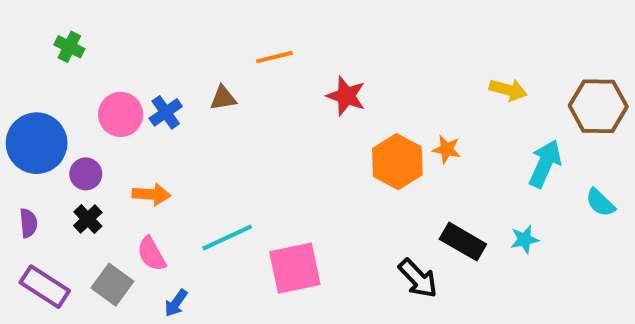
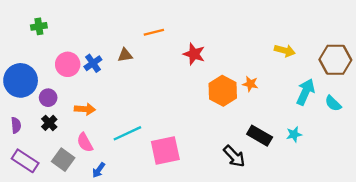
green cross: (69, 47) -> (39, 26), turned -35
cyan semicircle: (600, 203) -> (333, 103), moved

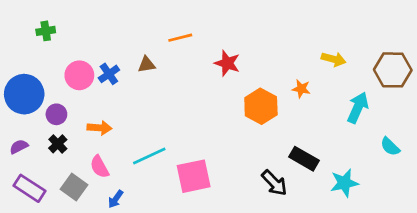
orange star: (250, 84) -> (301, 89), moved
cyan semicircle: (333, 103) -> (390, 147), moved
purple semicircle: (16, 125) -> (19, 147), turned -112
cyan star: (294, 134) -> (344, 183), moved, size x1.5

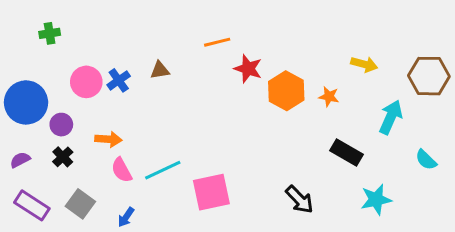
orange line: (180, 38) -> (217, 42), moved
orange hexagon: (261, 106) -> (286, 91), moved
black rectangle: (304, 159) -> (347, 152), moved
pink semicircle: (99, 167) -> (122, 170), moved

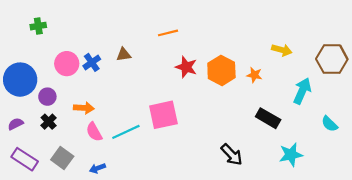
red star: (248, 69) -> (186, 67), moved
pink square: (211, 192) -> (163, 115), moved
blue arrow: (126, 217) -> (97, 168), turned 35

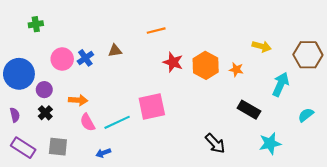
purple semicircle: (16, 124) -> (15, 115), turned 104
cyan semicircle: (330, 124) -> (306, 115), turned 98
gray square: (62, 158) -> (58, 147), turned -30
blue arrow: (97, 168) -> (103, 153), moved

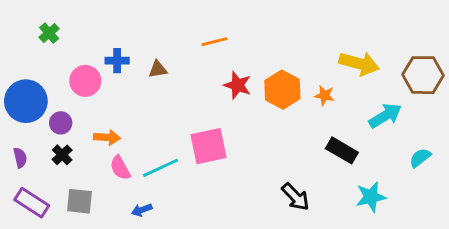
green cross: (36, 24) -> (49, 33), turned -32
yellow arrow: (262, 46) -> (359, 63), size x1.5
blue cross: (85, 58) -> (117, 61), moved, turned 35
cyan arrow: (281, 84) -> (385, 116), turned 35

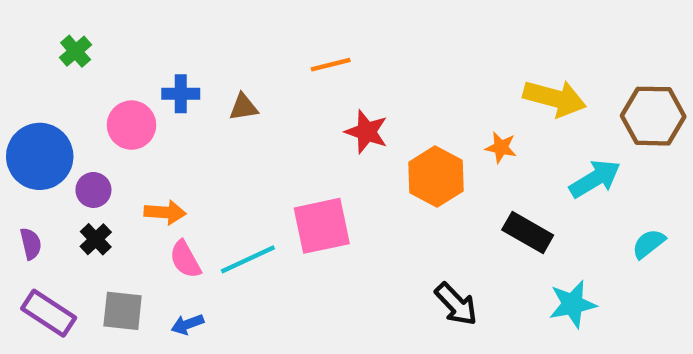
orange hexagon: (282, 90) -> (436, 177), moved
blue arrow: (142, 210) -> (187, 324), moved

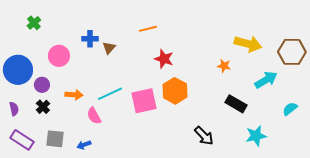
blue cross: (181, 94) -> (90, 39), moved
brown triangle: (243, 107) -> (109, 48), turned -40
orange hexagon: (436, 177) -> (175, 91), moved
pink semicircle: (185, 259) -> (94, 116), moved
cyan line: (248, 259) -> (110, 94), moved

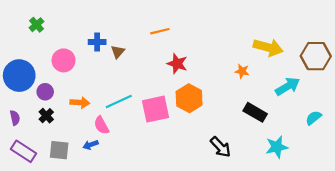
blue arrow: (84, 145) -> (91, 145), moved

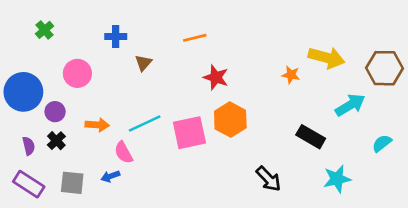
blue cross: (97, 42) -> (116, 37), moved
orange star: (242, 71) -> (291, 75), moved
purple semicircle: (15, 118) -> (29, 146), moved

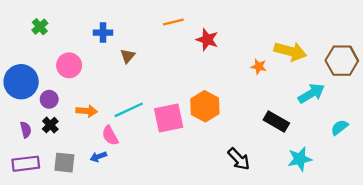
orange line: (195, 38) -> (173, 22), moved
red star: (216, 77) -> (207, 40), moved
purple rectangle: (29, 184) -> (26, 164), turned -40

